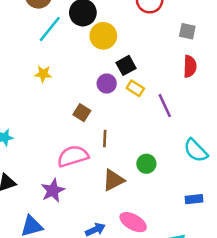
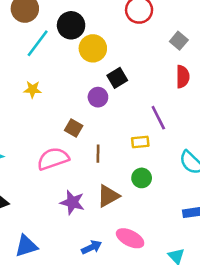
gray square: (187, 31) -> (179, 41), turned 30
yellow rectangle: (135, 88) -> (140, 142), moved, turned -36
pink semicircle: (73, 156) -> (53, 159), moved
purple star: (53, 191) -> (72, 202), moved, turned -30

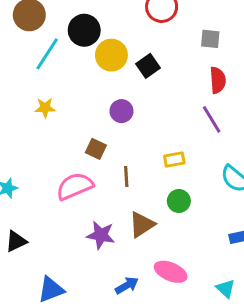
gray square: (179, 41) -> (210, 39), turned -30
black square: (117, 78) -> (148, 66), moved
purple line: (158, 118) -> (212, 119), moved

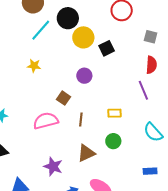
purple star: (101, 235) -> (53, 166), moved

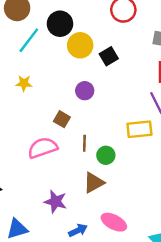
yellow rectangle: (114, 113) -> (139, 129), moved, size x1.5
green circle: (113, 141) -> (106, 155), moved

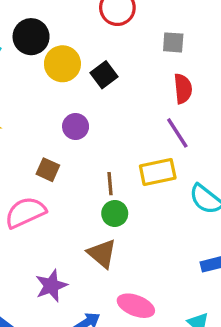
brown line: (84, 143) -> (110, 184), moved
brown triangle: (94, 183) -> (102, 254), turned -45
purple star: (55, 202) -> (51, 286), turned -30

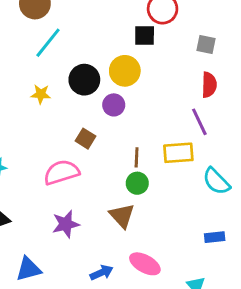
black circle: (31, 37) -> (84, 80), moved
yellow circle: (62, 64) -> (125, 71), moved
black square: (104, 75) -> (145, 35), moved, turned 30
purple star: (51, 286) -> (66, 224), moved

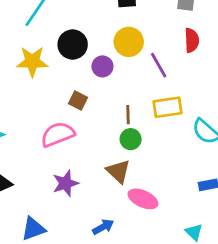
yellow circle: (125, 71) -> (129, 42), moved
yellow star: (41, 94) -> (32, 62), size x1.6
purple line: (199, 122) -> (159, 65), moved
pink ellipse: (145, 264) -> (143, 199), moved

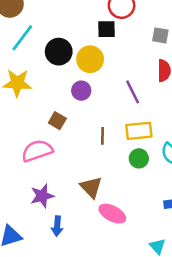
yellow circle: (129, 42) -> (90, 59), moved
black circle: (73, 45) -> (59, 52), moved
green circle: (131, 139) -> (139, 158), moved
blue arrow: (103, 227) -> (57, 226), moved, turned 120

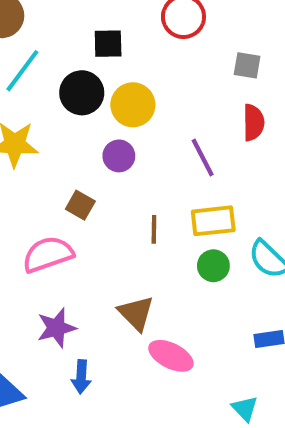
black square: (106, 29) -> (108, 44), moved

